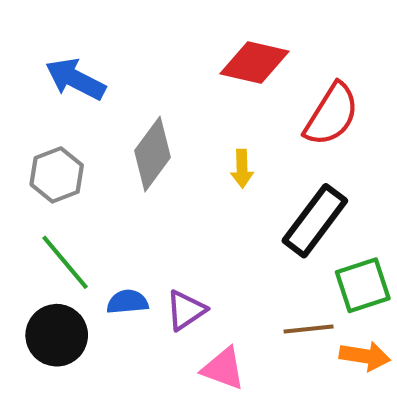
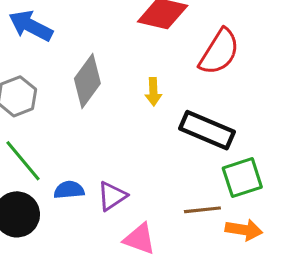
black rectangle: (315, 221) -> (207, 130), turned 76

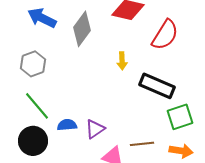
gray diamond: (87, 81) -> (82, 29), moved
brown line: (202, 210) -> (142, 144), moved

